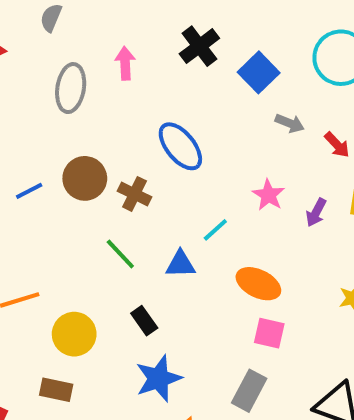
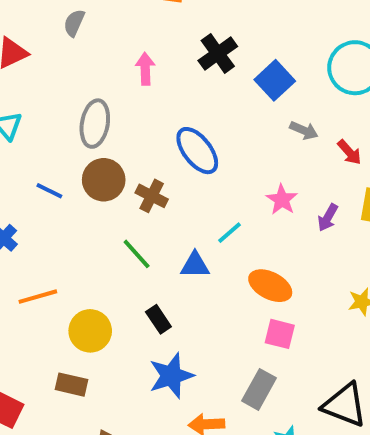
gray ellipse: (71, 88) -> (95, 124), moved
blue line: (29, 191) -> (49, 191), turned 52

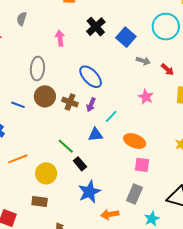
pink star: (282, 200) -> (146, 97), moved
purple arrow: (328, 218) -> (91, 105), moved
green line: (137, 254) -> (66, 146), moved

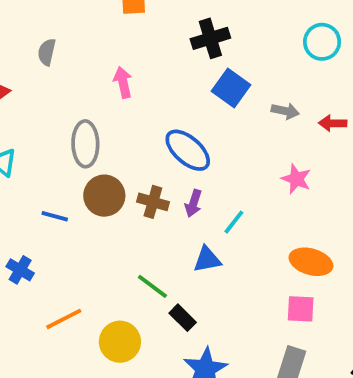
black cross: (96, 27) -> (210, 38), moved, turned 30
cyan circle: (166, 27) -> (322, 42), size x0.7
blue square: (126, 37) -> (231, 88), moved
red arrow: (167, 69) -> (333, 123), turned 144
orange ellipse: (135, 141) -> (311, 262), moved

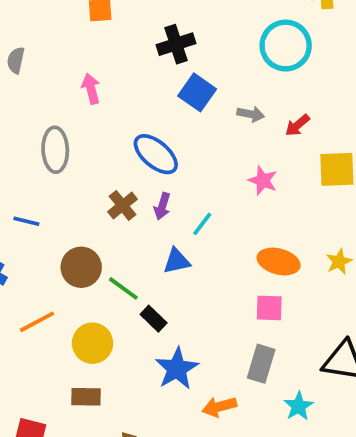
cyan circle: (322, 42) -> (286, 46), size x1.4
red arrow: (333, 123) -> (297, 125), turned -40
brown circle: (104, 196) -> (81, 267), moved
brown cross: (153, 202) -> (123, 205), turned 36

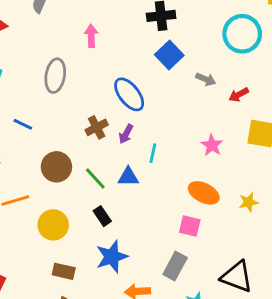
pink star: (263, 180) -> (212, 145), moved
cyan line: (202, 224) -> (153, 153), turned -36
green line: (123, 288) -> (95, 178), moved
brown rectangle: (86, 397) -> (64, 271), moved

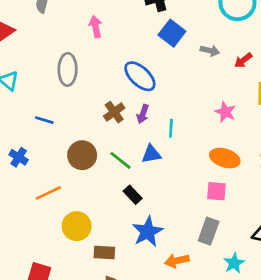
yellow circle: (53, 225) -> (77, 226), moved

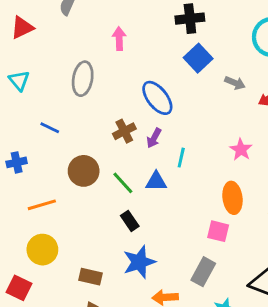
blue cross: (19, 157) -> (17, 162), turned 36
orange ellipse: (225, 158) -> (232, 198), turned 56
yellow circle: (77, 226) -> (42, 250), moved

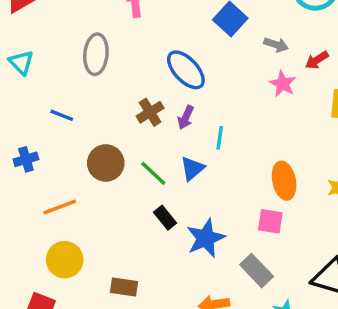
pink star: (241, 150) -> (283, 84), moved
blue triangle: (156, 181) -> (192, 168), turned -35
blue star: (139, 262) -> (206, 238), moved
gray rectangle: (203, 272) -> (257, 271), turned -68

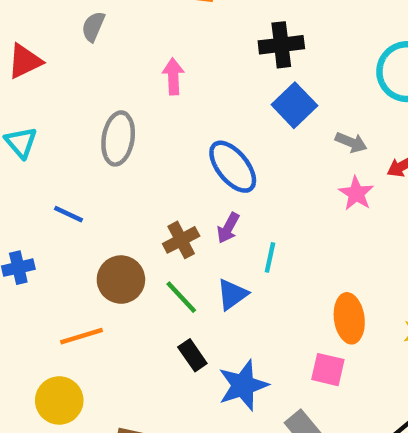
brown cross: (150, 112) -> (181, 240), moved
orange line: (60, 207) -> (82, 336), moved

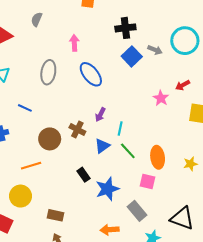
gray arrow: (351, 142) -> (155, 50), moved
blue ellipse: (233, 167) -> (91, 74), moved
brown cross: (181, 240) -> (77, 130), moved, turned -35
green line: (181, 297) -> (128, 151), moved

